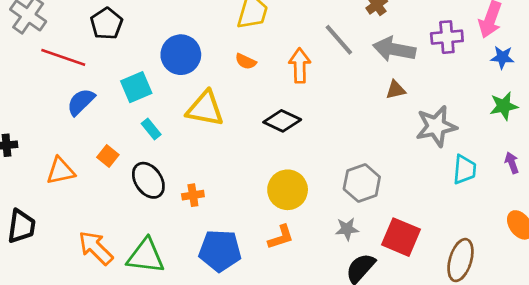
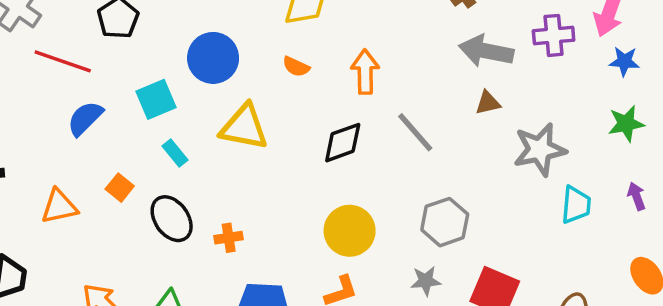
gray line: (339, 40) -> (415, 132), moved
black diamond: (282, 121) -> (343, 143), turned -45

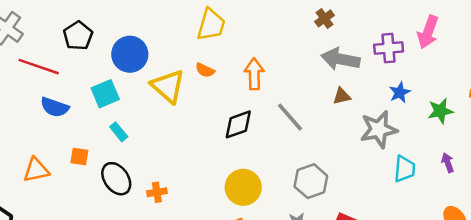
blue circle: (213, 58) -> (130, 54), moved
blue star: (624, 61) -> (400, 92), moved, turned -30
blue semicircle: (85, 118) -> (55, 107), turned -116
yellow triangle: (244, 127) -> (168, 86), moved, turned 30
orange square: (120, 188) -> (79, 156), turned -30

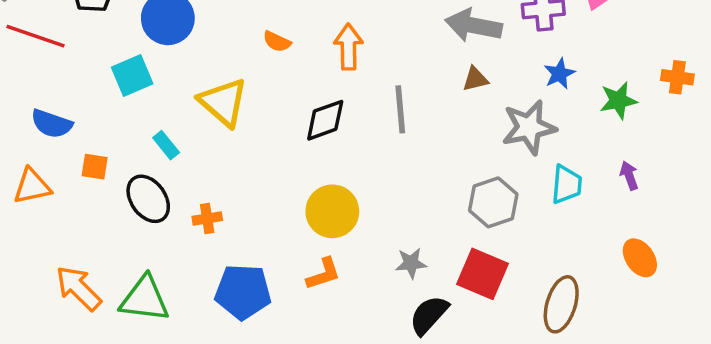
yellow triangle: (168, 86) -> (223, 102), moved
blue semicircle: (55, 107) -> (52, 124), moved
gray line: (290, 117) -> (400, 109), turned 36
cyan rectangle: (119, 132) -> (166, 145), moved
gray hexagon: (311, 181) -> (493, 202), moved

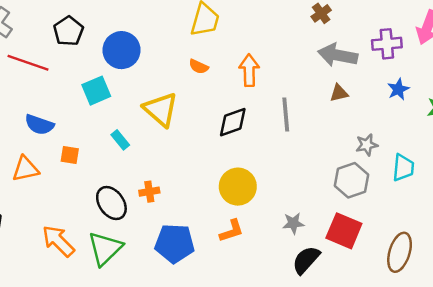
gray star: (529, 127) -> (367, 145), moved, size x0.6
black ellipse: (148, 199) -> (111, 203), moved
green triangle: (145, 299) -> (105, 248), turned -51

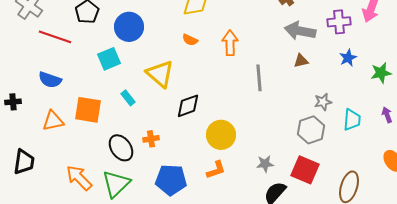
black diamond: (233, 122) -> (188, 106), moved
blue semicircle: (39, 125) -> (50, 80), moved
orange square: (70, 155) -> (88, 110), size x1.8

